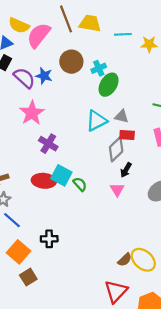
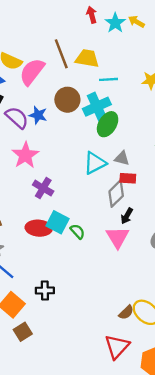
cyan line: (123, 34) -> (108, 79), moved
cyan cross: (99, 68) -> (97, 107), size x1.6
pink triangle: (117, 190) -> (118, 237), size x1.5

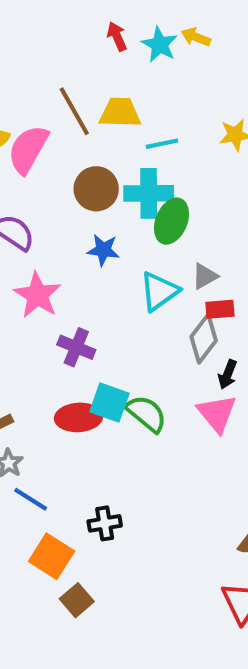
cyan cross: (97, 107) -> (149, 193), turned 32
blue star: (38, 115) -> (103, 250), moved
gray triangle: (122, 158) -> (205, 276), turned -35
green semicircle: (78, 231) -> (146, 414), size x1.5

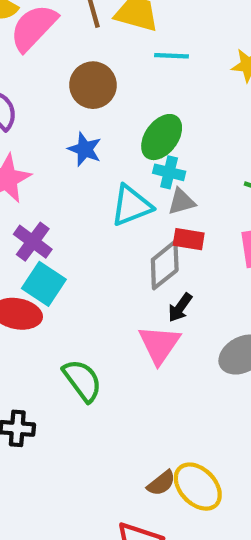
cyan cross: (149, 193) -> (169, 172), moved, size x0.6
cyan square: (109, 402) -> (44, 284), moved
green semicircle: (146, 414) -> (82, 380), moved

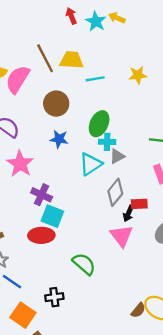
red rectangle: (189, 239) -> (139, 204), moved

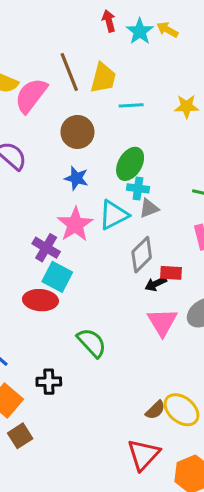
yellow trapezoid: (72, 60) -> (103, 78), turned 95
pink star: (20, 164) -> (75, 224), moved
black arrow: (128, 213) -> (156, 284), turned 35
pink triangle: (121, 236) -> (162, 322), moved

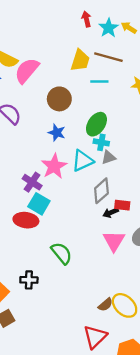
brown line: (69, 72) -> (108, 57), moved, turned -56

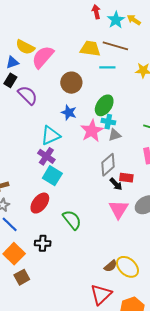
yellow trapezoid: (80, 60) -> (90, 49), turned -100
cyan triangle: (82, 161) -> (50, 136), moved
pink star: (54, 166) -> (92, 131), moved
black arrow: (111, 213) -> (116, 184), turned -112
red ellipse: (26, 220) -> (40, 203), moved, turned -60

